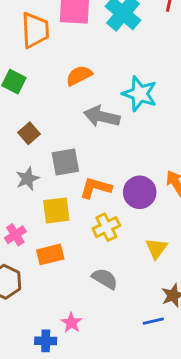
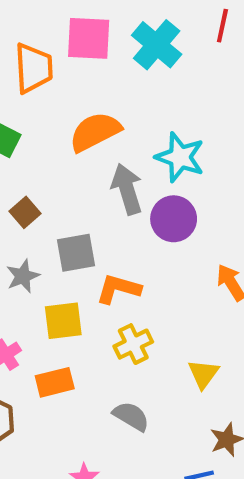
orange semicircle: (79, 76) -> (95, 132), size x1.4
gray arrow: (102, 116) -> (127, 189), turned 60
purple circle: (140, 192) -> (174, 219), moved

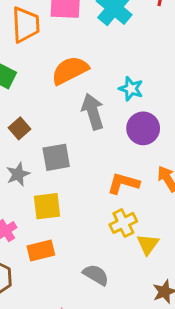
cyan star: (180, 157) -> (131, 89), size x0.7
purple circle: (174, 219) -> (143, 128), moved
orange L-shape: (118, 289) -> (123, 183), moved
yellow cross: (133, 344) -> (123, 223), moved

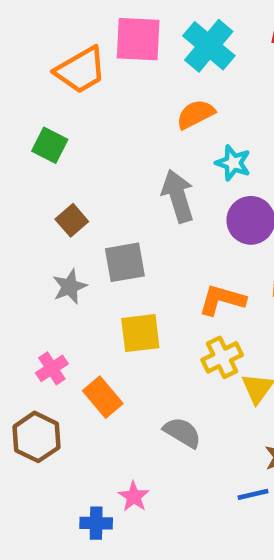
orange trapezoid: (26, 25) -> (81, 70), turned 63
orange semicircle: (70, 70) -> (196, 114), moved, size x0.7
yellow square: (47, 206) -> (140, 333), moved
orange rectangle: (41, 250) -> (103, 397), turned 64

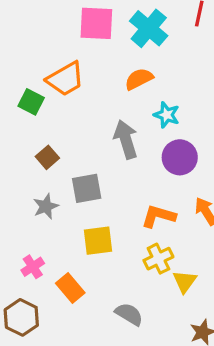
orange trapezoid: (81, 70) -> (65, 79), moved

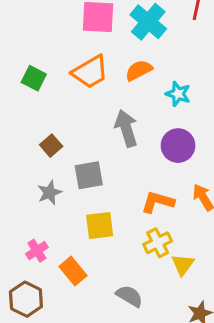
orange trapezoid: (65, 79) -> (90, 72), moved
green square: (31, 102) -> (34, 78), moved
cyan star: (167, 115) -> (178, 94), moved

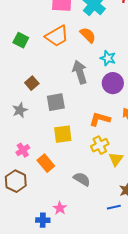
orange semicircle: (139, 70) -> (88, 35), turned 72
cyan star: (178, 94) -> (108, 58), moved
gray star: (49, 193) -> (20, 110), moved

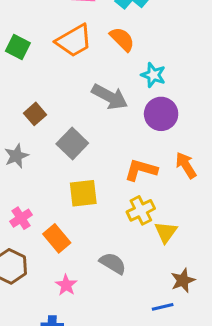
gray arrow: (80, 72) -> (110, 97), turned 135
gray square: (56, 102) -> (72, 143), turned -36
pink star: (60, 208) -> (66, 285), moved

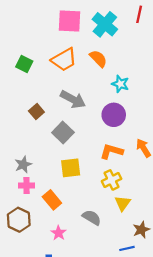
gray arrow: (110, 97) -> (73, 99), moved
purple circle: (161, 114) -> (114, 115), moved
gray star: (16, 156) -> (23, 165), moved
pink cross: (21, 218) -> (26, 185), turned 32
yellow triangle: (166, 232) -> (123, 203), moved

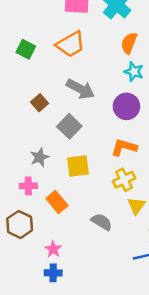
orange semicircle: (98, 59) -> (129, 43), moved, turned -114
gray star: (23, 165) -> (40, 157), moved
pink star: (59, 233) -> (53, 249), moved

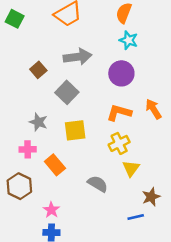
green square: (26, 49) -> (15, 19), moved
gray arrow: (80, 89) -> (78, 57), turned -36
gray star: (40, 157) -> (38, 122), turned -30

